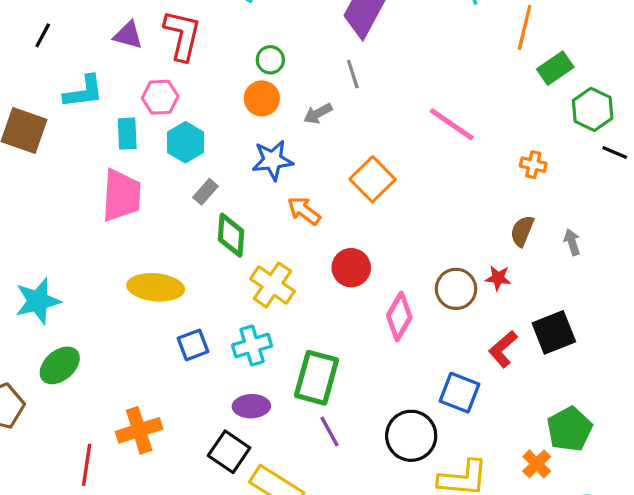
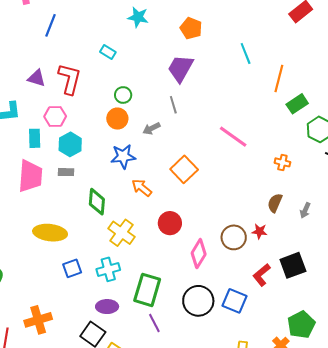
gray rectangle: (206, 192) -> (66, 172), moved, turned 49
gray arrow: (572, 242) -> (305, 210), turned -140
black circle: (411, 436) -> (198, 301), moved

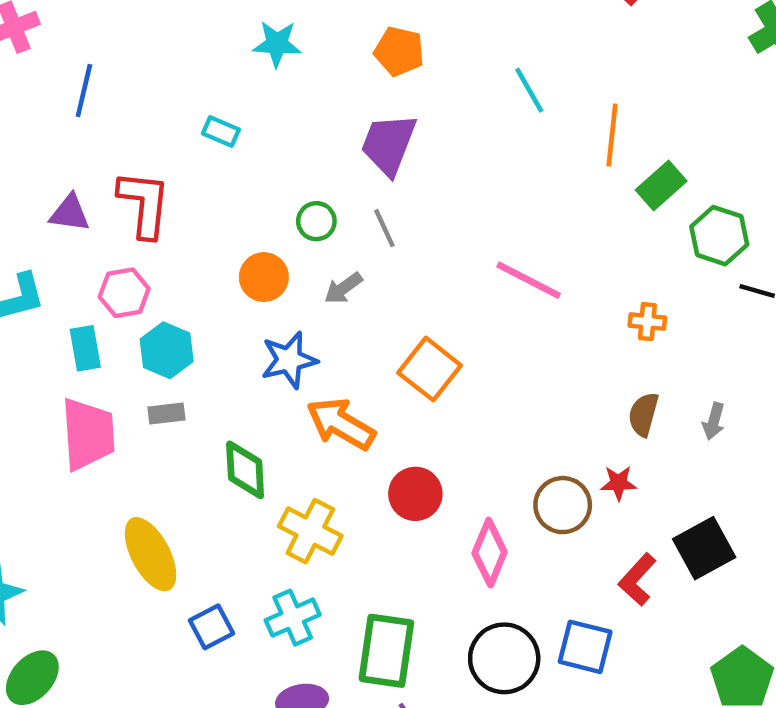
green circle: (123, 95) -> (316, 221), moved
orange arrow: (142, 188) -> (341, 424), size x1.4
yellow ellipse: (50, 233) -> (151, 554), turned 64

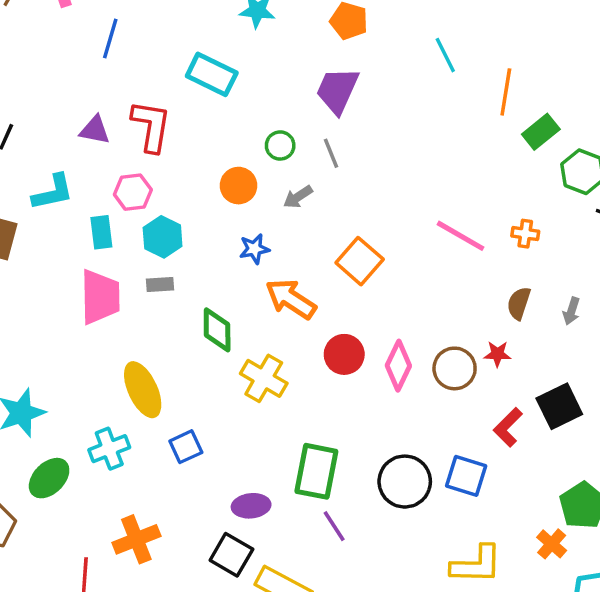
cyan rectangle: (221, 131) -> (212, 74), size x1.8
pink line: (528, 280) -> (461, 236), moved
blue star: (289, 360) -> (254, 249), size x0.7
pink diamond: (490, 553) -> (398, 366), moved
cyan cross: (293, 618) -> (109, 449), moved

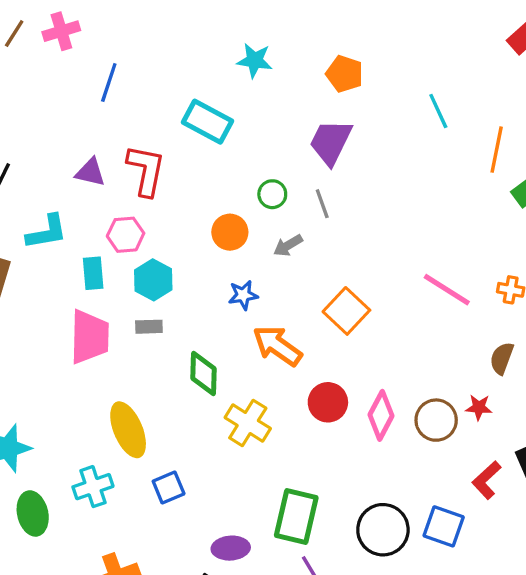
green ellipse: (49, 478) -> (33, 513), turned -60

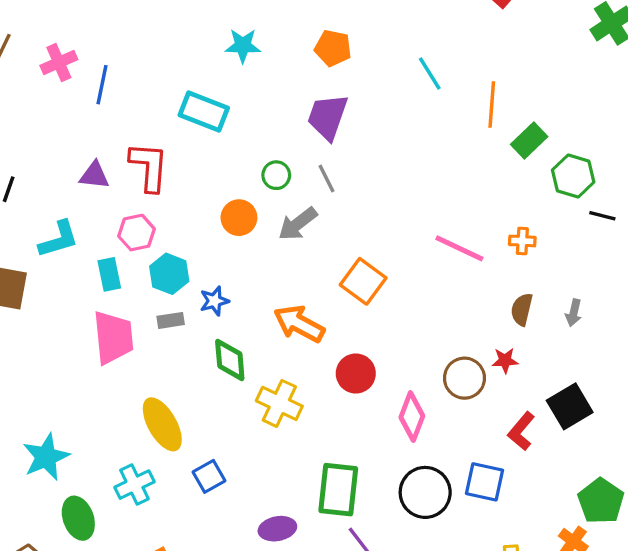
pink cross: (61, 31) -> (59, 63), moved
gray arrow: (288, 245) -> (298, 224), size x1.4
blue star: (243, 295) -> (214, 301), moved
pink diamond: (381, 415) -> (412, 417), moved

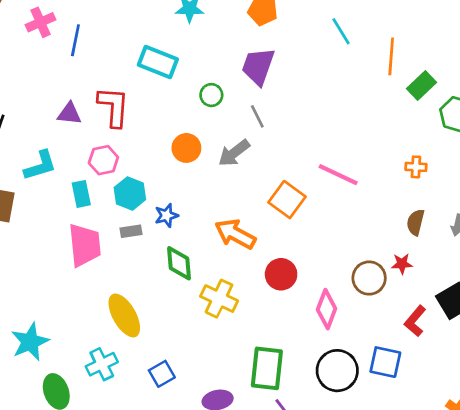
green circle: (276, 175) -> (211, 95), moved
pink line: (459, 248) -> (338, 175), moved
blue square: (209, 476) -> (162, 374), moved

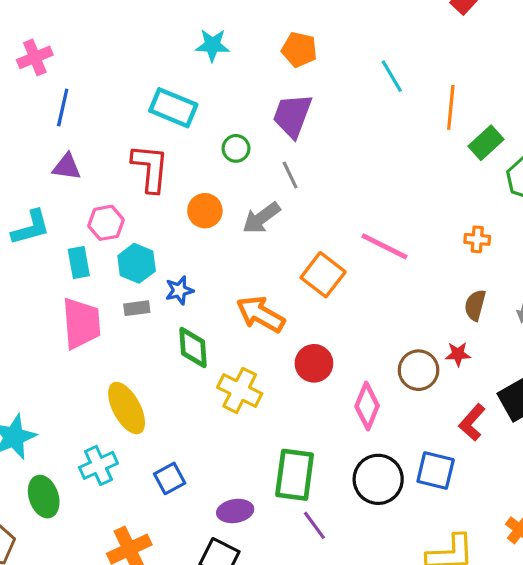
blue line: (75, 40) -> (63, 108), moved
red L-shape: (113, 107) -> (150, 168), moved

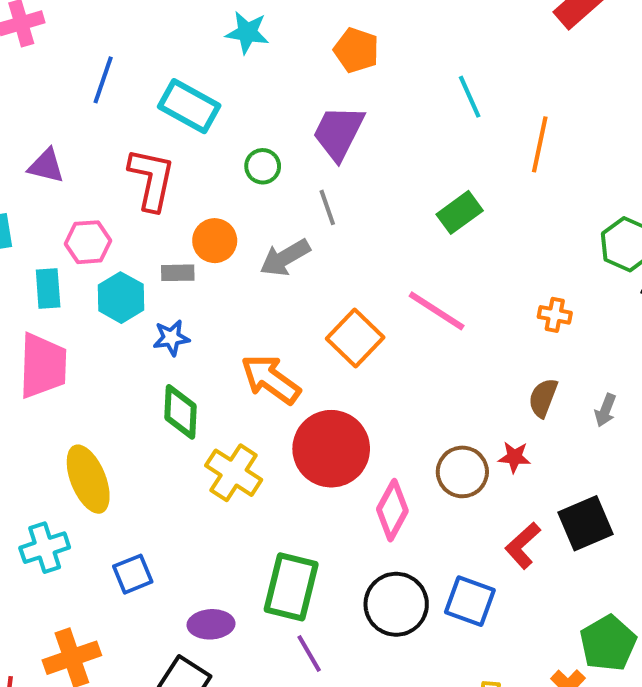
blue line: (63, 108) -> (103, 80), moved
green rectangle: (486, 143) -> (460, 212), moved
gray rectangle: (137, 308) -> (178, 273), moved
red circle: (314, 363) -> (331, 449), size x1.6

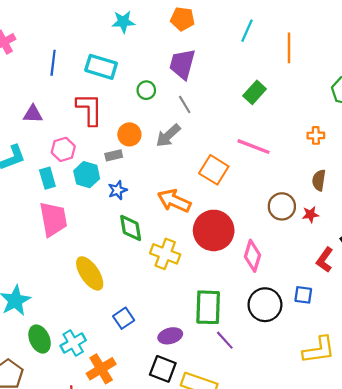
cyan line: (470, 97) -> (247, 31), turned 60
brown circle: (462, 472) -> (282, 206), moved
cyan cross: (45, 548) -> (73, 343), moved
blue square: (470, 601) -> (303, 295), size x0.7

